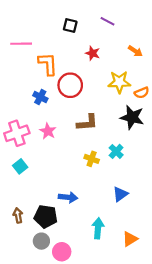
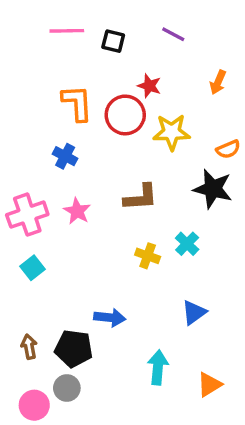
pink line: (21, 44) -> (67, 31), moved
orange arrow: (135, 51) -> (218, 82), turned 80
yellow star: (119, 82) -> (172, 132), moved
red circle: (70, 85) -> (125, 115), moved
pink circle: (62, 252) -> (34, 405), moved

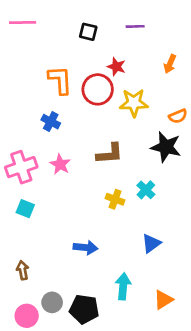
pink line: (67, 31) -> (23, 22), moved
purple line: (173, 34) -> (135, 26), turned -30
cyan square: (32, 268) -> (25, 209), turned -30
black pentagon: (74, 349) -> (84, 309), moved

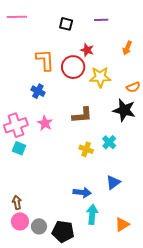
cyan square: (25, 209) -> (19, 148), moved
blue arrow: (86, 247) -> (82, 192), moved
pink circle: (27, 316) -> (20, 221), moved

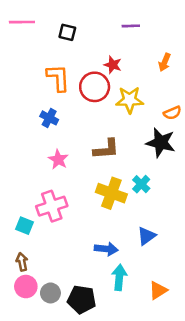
black square: (66, 24) -> (67, 32), moved
pink cross: (16, 125) -> (52, 206), moved
cyan square: (19, 148) -> (25, 226), moved
yellow cross: (86, 149) -> (111, 193), size x1.6

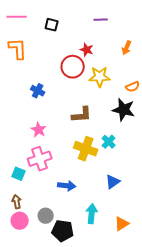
orange L-shape: (58, 78) -> (18, 49), moved
pink star: (58, 159) -> (39, 130), moved
blue arrow: (106, 249) -> (67, 186), moved
gray circle: (50, 293) -> (46, 216), moved

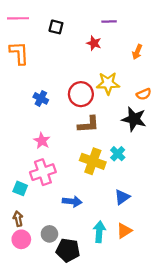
red star: (87, 50) -> (94, 43), moved
red circle: (73, 67) -> (81, 94), moved
orange triangle: (122, 224) -> (124, 231), moved

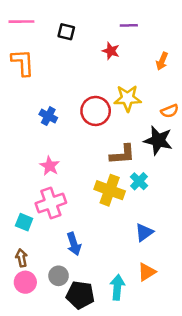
brown L-shape: (88, 124) -> (122, 154), moved
blue arrow: (72, 201) -> (74, 244), moved, turned 66
cyan arrow: (99, 232) -> (117, 287), moved

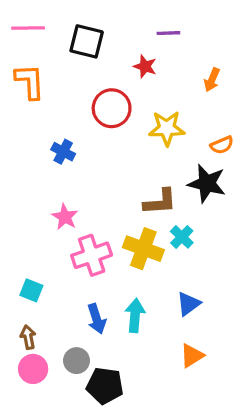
black square: (66, 32) -> (87, 41), size x1.5
red circle: (96, 111) -> (112, 108), moved
pink cross: (51, 203) -> (92, 255), moved
cyan arrow: (117, 287) -> (135, 315), moved

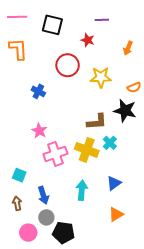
blue arrow: (97, 319) -> (43, 195), moved
pink circle: (33, 369) -> (28, 233), moved

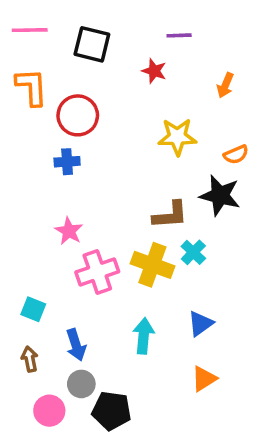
red circle: (68, 65) -> (78, 115), moved
blue cross: (38, 91) -> (67, 162), turned -32

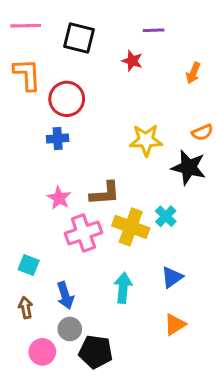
yellow star: (177, 137) -> (146, 140), moved
brown L-shape: (170, 215) -> (105, 193), moved

